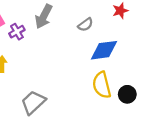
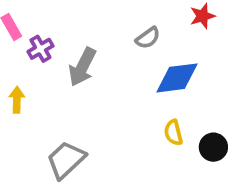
gray arrow: (44, 16) -> (82, 67), moved
yellow semicircle: (102, 85) -> (173, 133), size x0.6

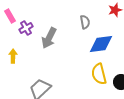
gray semicircle: (148, 38) -> (85, 22), turned -64
yellow semicircle: (173, 133) -> (99, 74), size x1.5

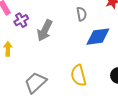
yellow semicircle: (99, 74) -> (78, 75), moved

